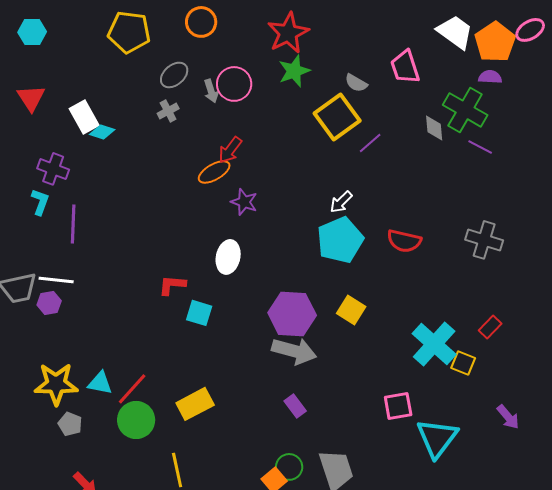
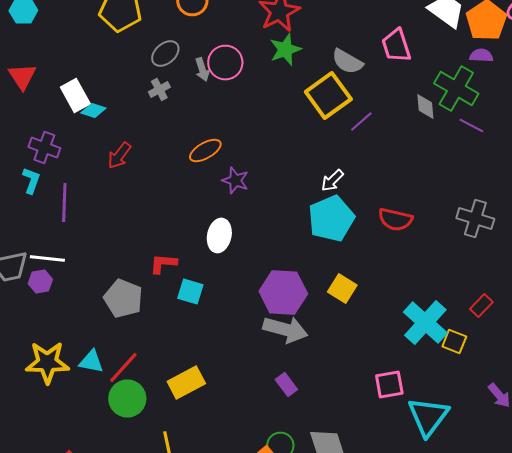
gray semicircle: (356, 83) -> (347, 62), size x1.4
red arrow: (230, 150) -> (119, 156), moved
gray pentagon: (70, 424) -> (123, 298), moved, size x1.6

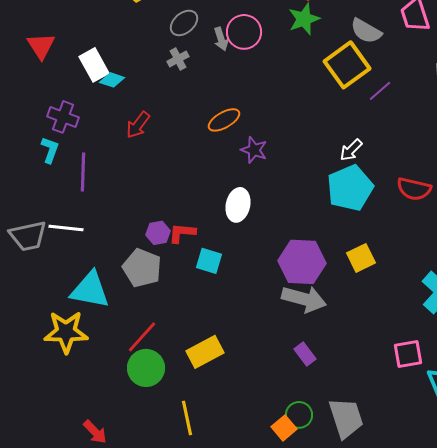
purple hexagon: (40, 282) -> (158, 233), moved
yellow square: (342, 288) -> (361, 258), turned 32
cyan triangle: (91, 362) -> (90, 290), moved, size x1.6

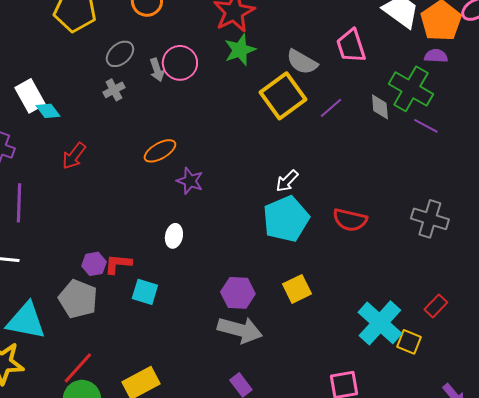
cyan diamond: (112, 80) -> (48, 111), turned 35
purple line: (380, 91) -> (331, 108), moved
white ellipse: (238, 205) -> (174, 236), size x0.7
purple hexagon: (302, 262) -> (238, 293), size x0.7

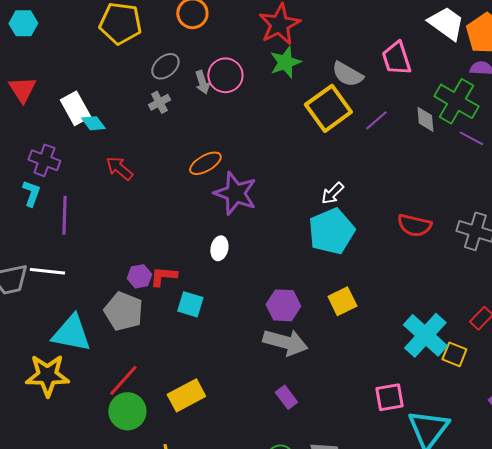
red arrow: (74, 156) -> (119, 168), turned 92
purple star: (190, 181) -> (235, 193), size x1.6
red semicircle: (350, 220) -> (414, 225), moved

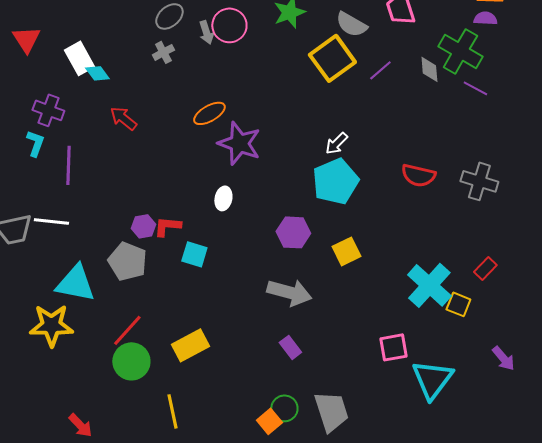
purple hexagon: (283, 305) -> (293, 232), moved

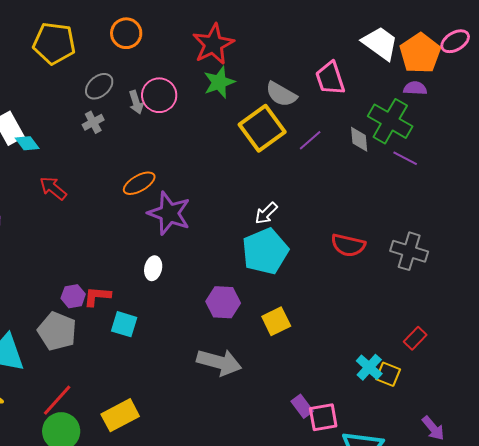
cyan cross: (429, 285) -> (369, 367), moved, size x0.6
purple rectangle: (290, 347) -> (302, 406), moved

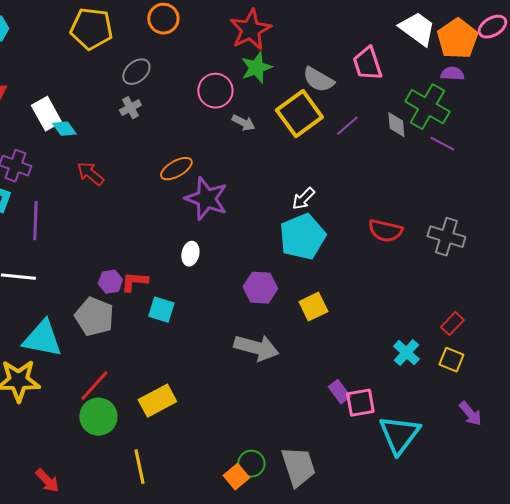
pink circle: (159, 95) -> (215, 91), moved
gray arrow: (136, 102) -> (243, 123), moved, turned -45
yellow square: (388, 374) -> (451, 360), moved

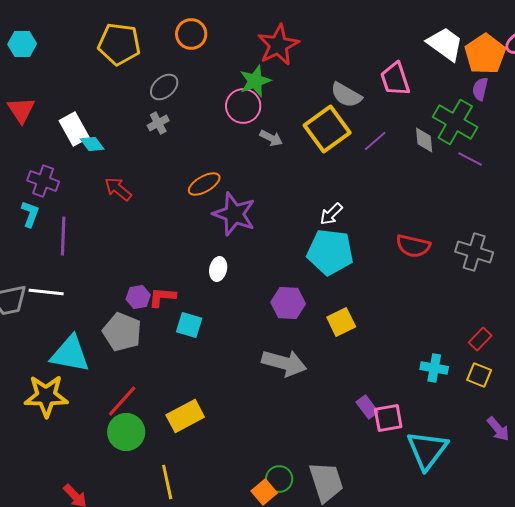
green star: (256, 68) -> (255, 81), moved
purple semicircle: (452, 74) -> (480, 89), turned -80
cyan pentagon: (302, 237) -> (330, 252), turned 30
cyan cross: (406, 353) -> (434, 368), turned -32

